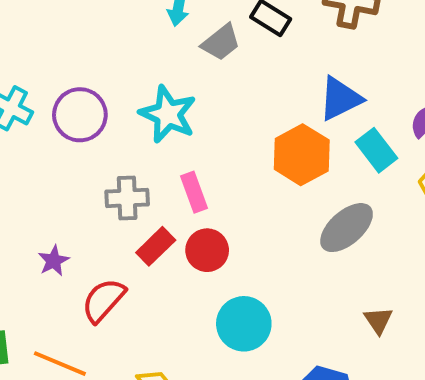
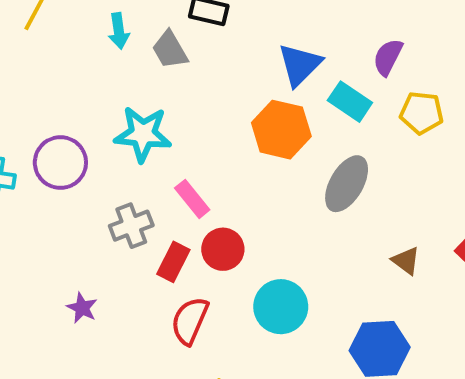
gray trapezoid: (221, 42) -> (170, 50), turned 117
red semicircle: (103, 300) -> (190, 321), moved

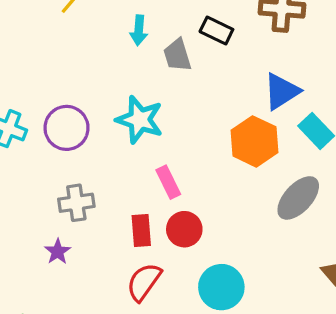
gray cross: (131, 226) -> (76, 203), moved
red rectangle: (173, 262) -> (141, 231), turned -44

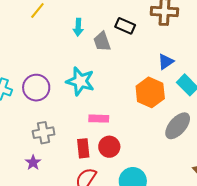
blue triangle: (282, 91) -> (166, 62), size x0.7
pink rectangle: (168, 182) -> (99, 119), turned -60

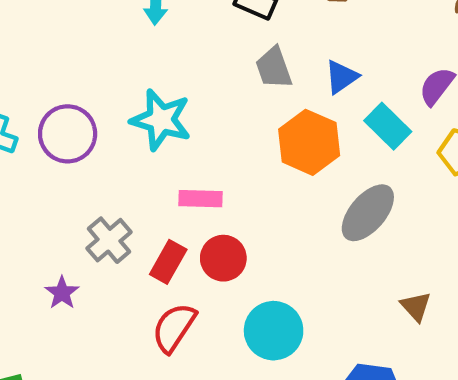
gray trapezoid: (102, 42) -> (274, 68), moved
gray cross: (44, 133) -> (109, 240), moved, turned -30
red rectangle: (83, 148) -> (168, 262), turned 36

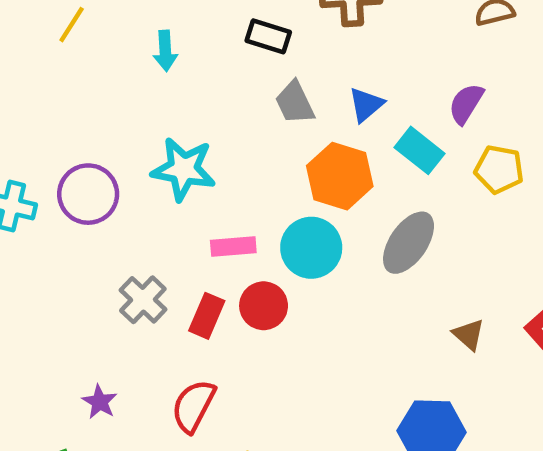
purple star: (62, 293) -> (100, 402), moved
red semicircle: (174, 328) -> (193, 406), moved
cyan circle: (274, 331) -> (311, 248), moved

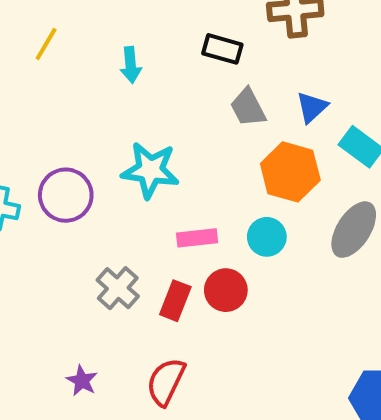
cyan circle: (311, 248) -> (267, 237), size x0.7

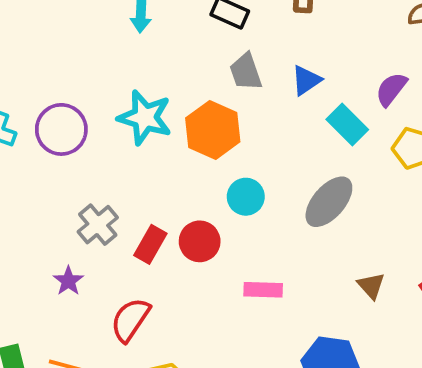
orange hexagon: (290, 172) -> (213, 130), moved
pink rectangle: (197, 238) -> (263, 290), moved
purple star: (82, 381) -> (68, 281), moved

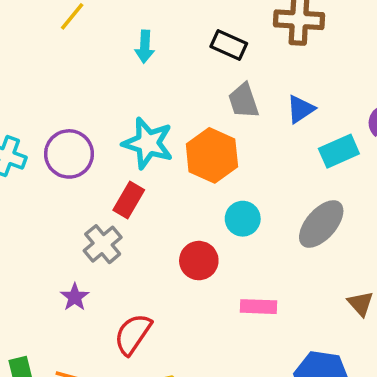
cyan rectangle: (347, 124) -> (339, 151), turned -69
red rectangle: (150, 244) -> (129, 200), moved

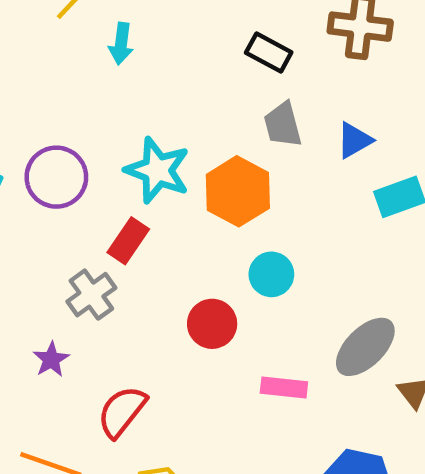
cyan arrow: (145, 47) -> (121, 44), moved
gray ellipse: (321, 224) -> (365, 347), moved

